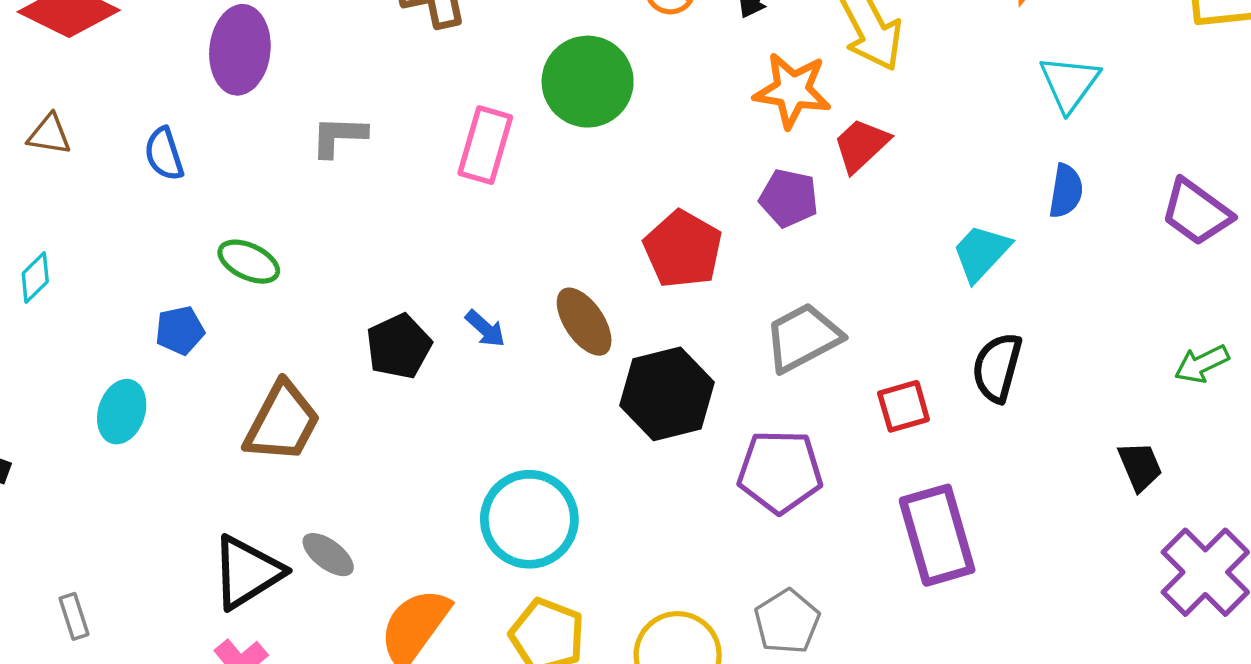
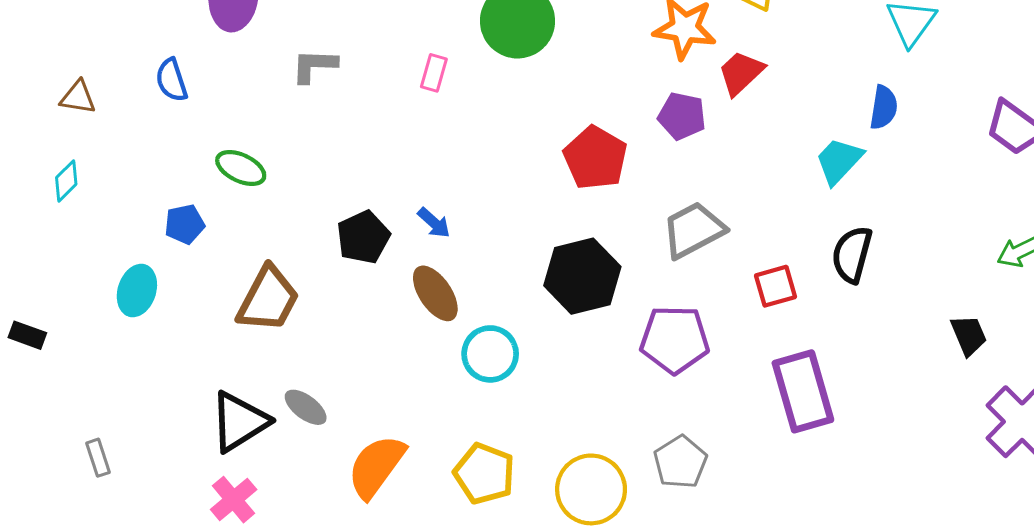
brown triangle: (49, 135) -> (78, 97), moved
pink rectangle: (485, 145) -> (434, 73), size x0.6
blue semicircle: (1066, 191) -> (884, 107), moved
brown ellipse: (584, 322) -> (435, 293), moved
cyan circle: (529, 519) -> (490, 354), moved, size x0.7

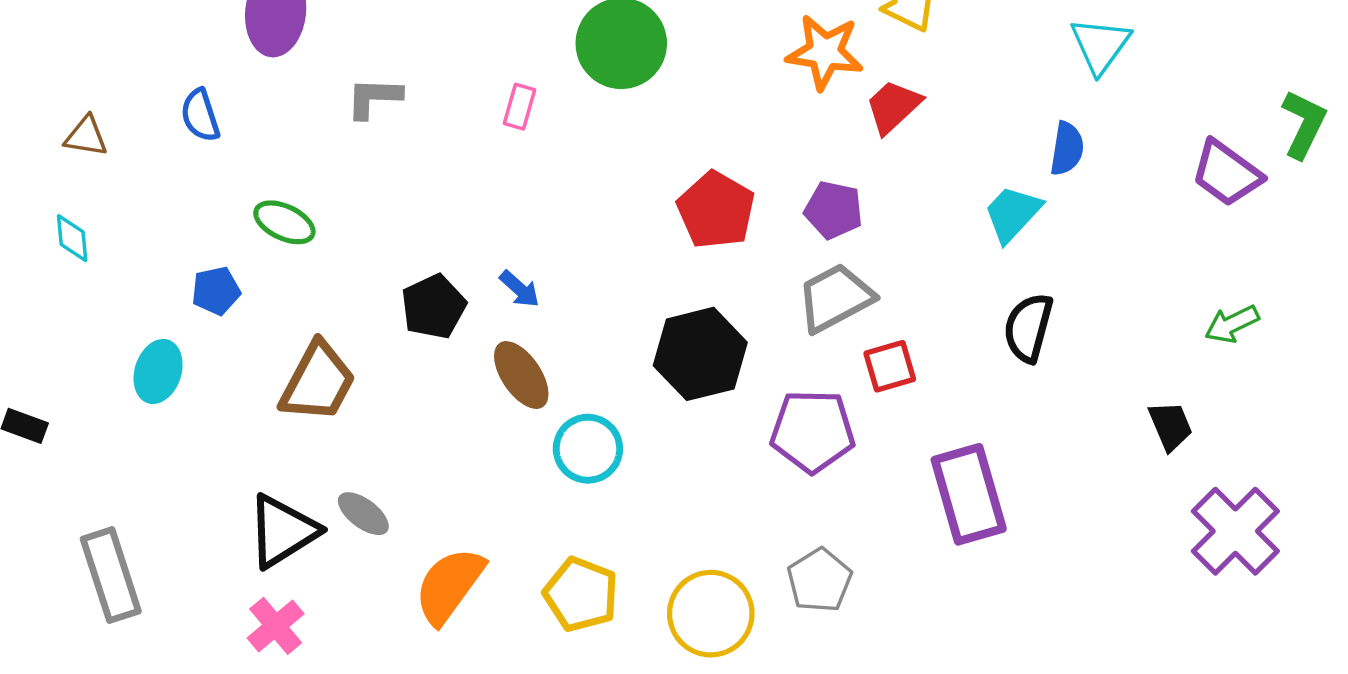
purple pentagon: (682, 116) -> (834, 210), moved
cyan diamond: (66, 181) -> (72, 238), turned -51
red square: (776, 286) -> (890, 366), moved
gray rectangle: (98, 458) -> (111, 575), size x2.0

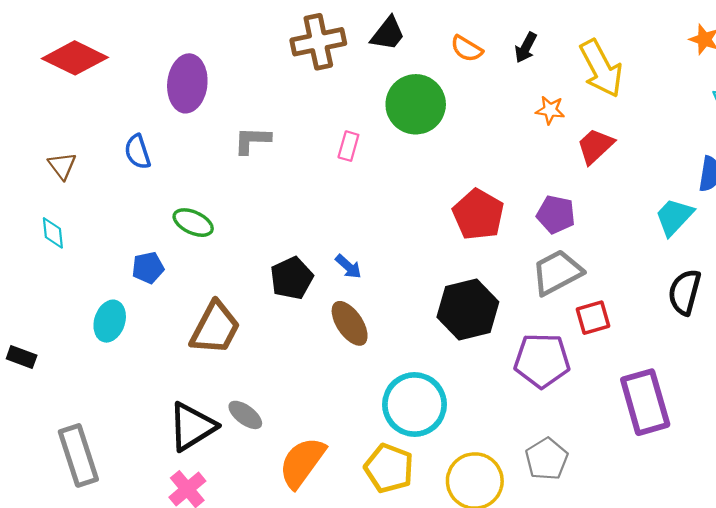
orange star: (825, 52) -> (550, 110), size x0.6
brown triangle: (86, 136) -> (62, 166), turned 44
cyan circle: (588, 449) -> (415, 404), moved, size x1.4

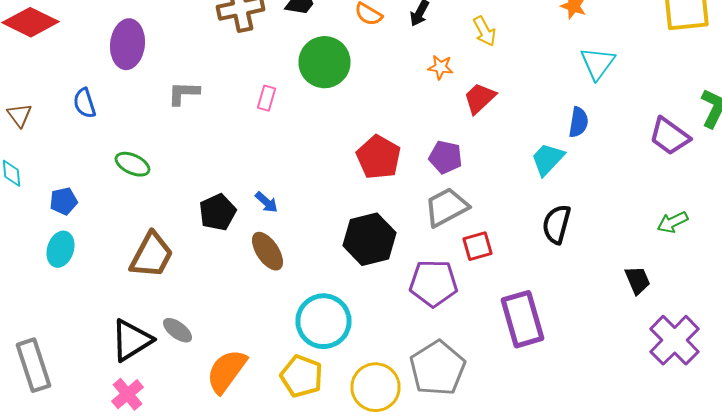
yellow arrow: (601, 68) -> (484, 31), size x0.6
blue pentagon: (148, 268) -> (64, 201), moved
gray pentagon: (547, 459) -> (438, 368), size x1.5

